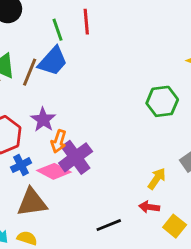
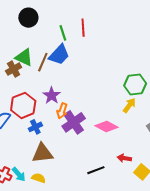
pink diamond: (54, 171) -> (107, 127), moved
yellow arrow: (157, 179) -> (129, 105), moved

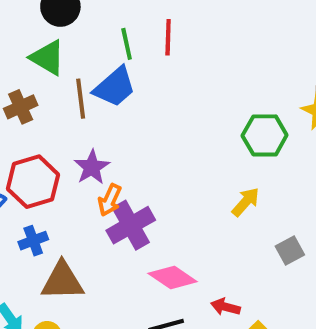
green triangle: (24, 57) -> (47, 58), moved
brown line: (43, 62) -> (81, 99), turned -36
green hexagon: (135, 85) -> (265, 135), moved
blue cross: (35, 127) -> (33, 241), moved
pink diamond: (107, 127) -> (173, 277), moved

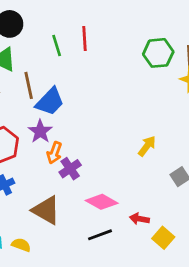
blue trapezoid: (115, 87) -> (50, 102), moved
green hexagon: (265, 135) -> (158, 53), moved
purple cross: (131, 225) -> (70, 169), size x0.7
brown triangle: (62, 281) -> (46, 210), moved, turned 36

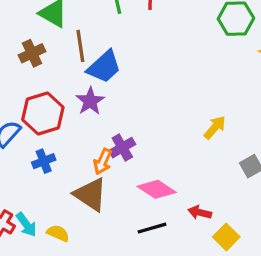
orange arrow: (54, 153) -> (103, 162), moved

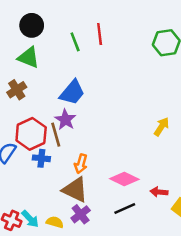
brown line: (80, 46) -> (56, 135), moved
purple cross: (122, 148) -> (81, 214), moved
blue cross: (44, 161) -> (41, 158), moved, turned 35

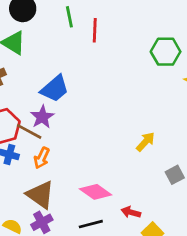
green line: (75, 42) -> (69, 17), moved
brown line: (56, 135) -> (29, 131), turned -55
orange arrow: (81, 164) -> (42, 158), moved

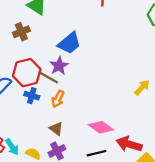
brown triangle: (40, 195) -> (56, 129), size x0.6
red arrow: (131, 212) -> (129, 144), size x1.6

